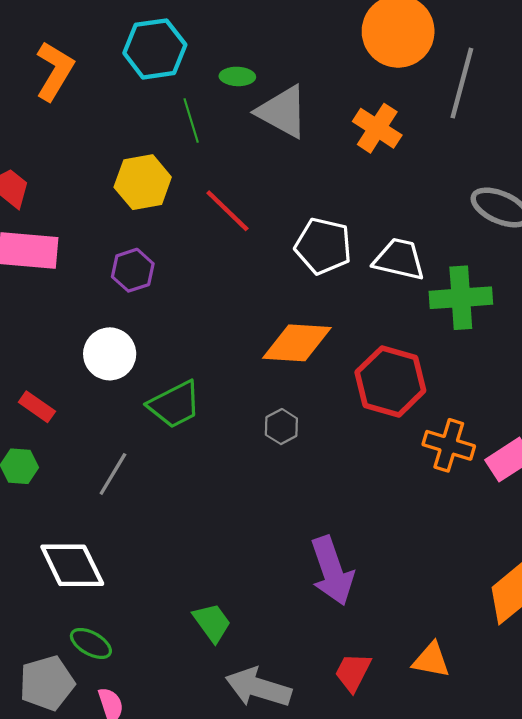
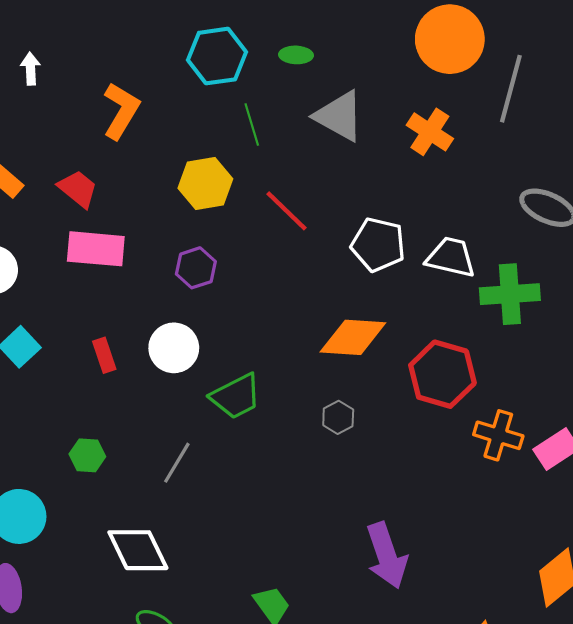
orange L-shape: (55, 71) -> (121, 111), moved
green ellipse: (237, 76) -> (296, 55), moved
red rectangle: (37, 407) -> (104, 355), moved, turned 36

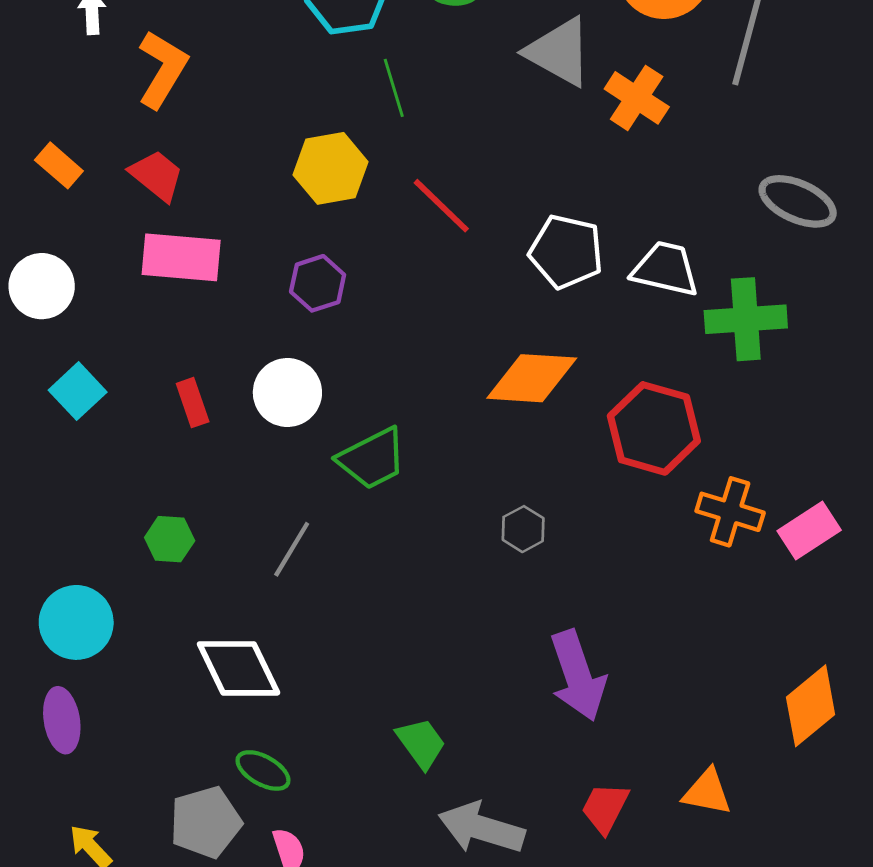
orange L-shape: (121, 111) -> (162, 69), moved
gray triangle: (339, 116) -> (559, 52), moved
gray hexagon: (338, 417) -> (523, 529), moved

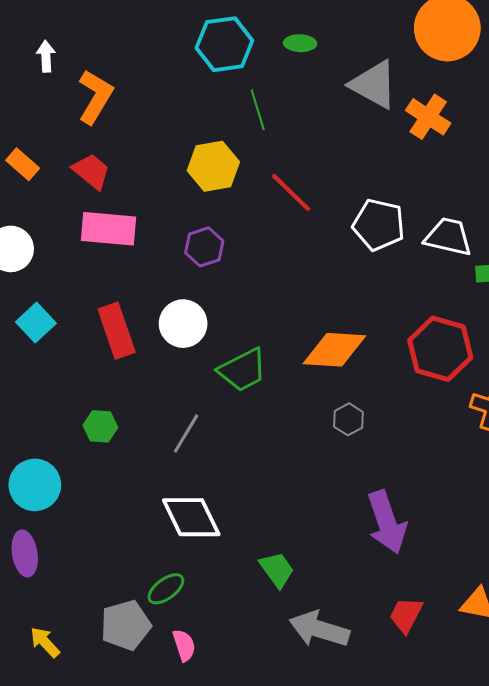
orange diamond: (532, 378) -> (334, 350), moved
red rectangle: (193, 403) -> (117, 331), size x1.6
white diamond: (239, 668) -> (191, 517), moved
green ellipse: (263, 770) -> (166, 589), turned -66

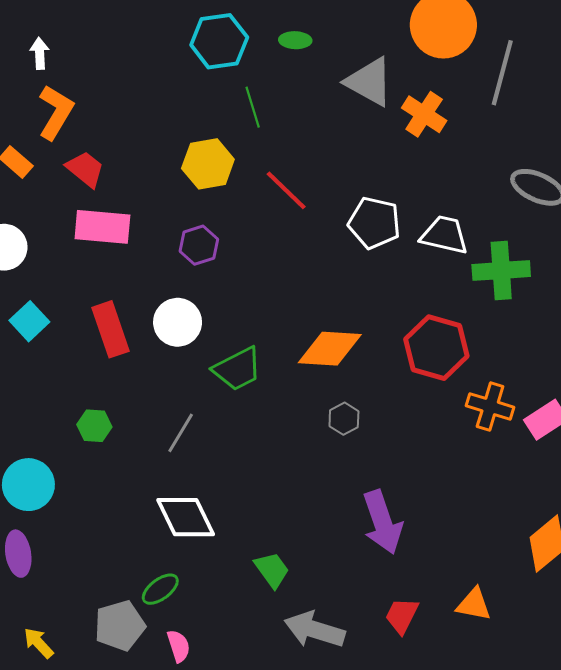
orange L-shape: (95, 97) -> (56, 112), moved

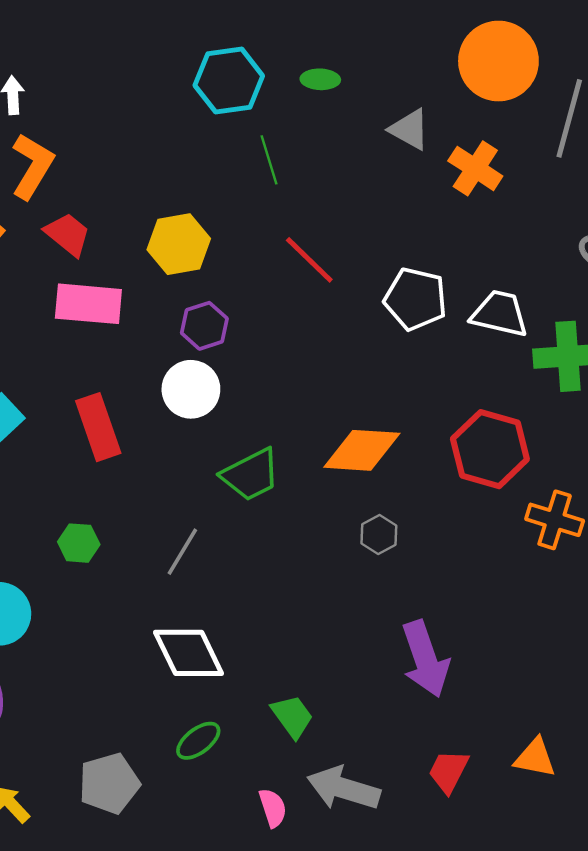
gray triangle: (369, 82) -> (409, 129), size x0.7
yellow hexagon: (208, 164) -> (179, 244), moved
white circle: (178, 322) -> (191, 389), moved
green ellipse: (160, 589) -> (198, 741), moved
pink semicircle: (179, 646) -> (273, 808), moved

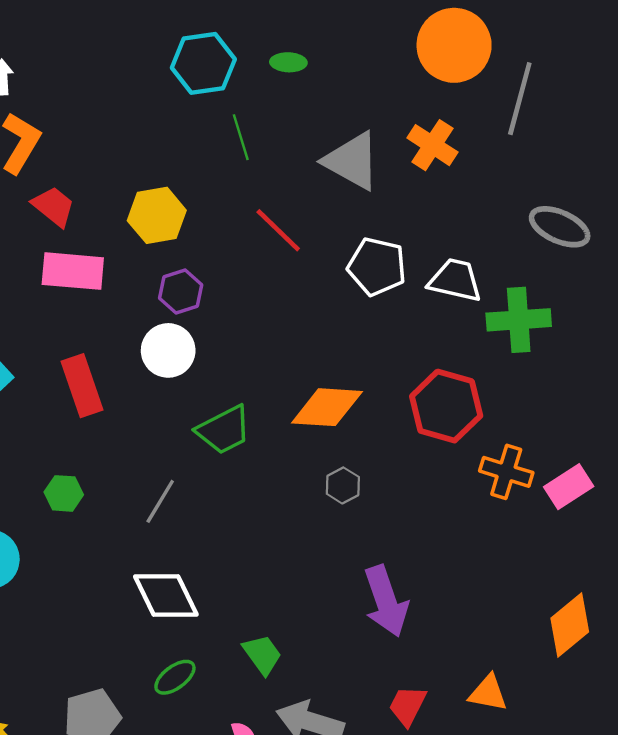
gray triangle: (409, 129) -> (352, 161), moved, size x1.5

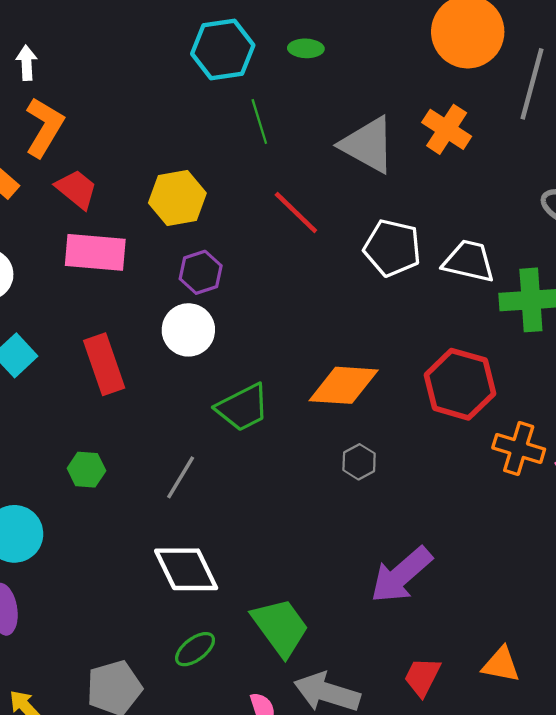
purple arrow: (386, 601) -> (401, 575), turned 68
green trapezoid: (262, 655) -> (280, 627), size x1.5

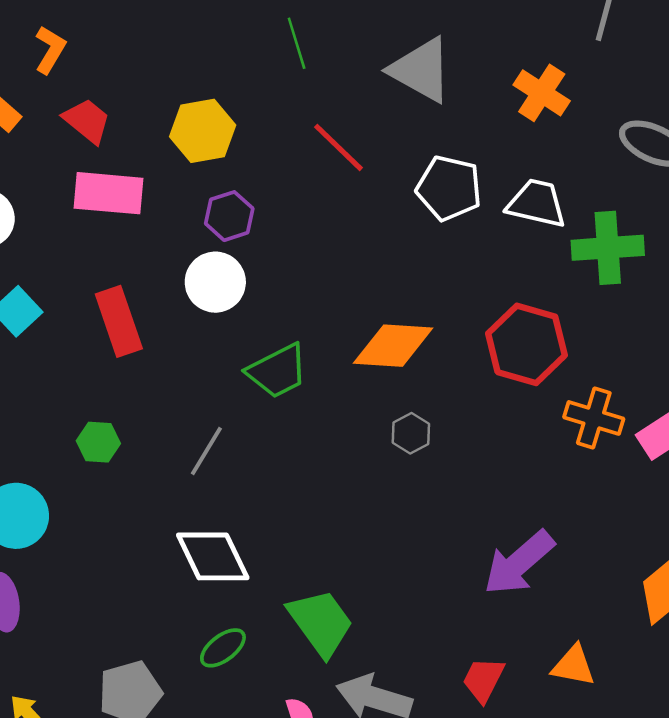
orange L-shape: (44, 127) -> (50, 50), size x0.7
orange cross: (447, 129) -> (542, 93), moved
purple arrow: (401, 575) -> (519, 563), moved

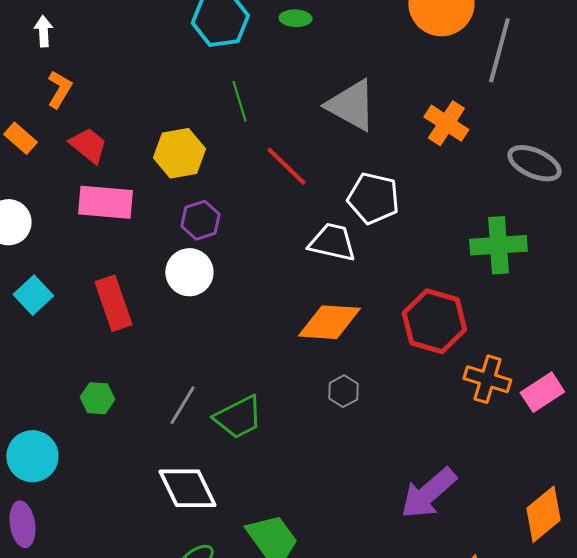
green line: (297, 43) -> (239, 101), moved
white trapezoid: (537, 203) -> (332, 242), moved
green trapezoid: (278, 371) -> (238, 417), moved

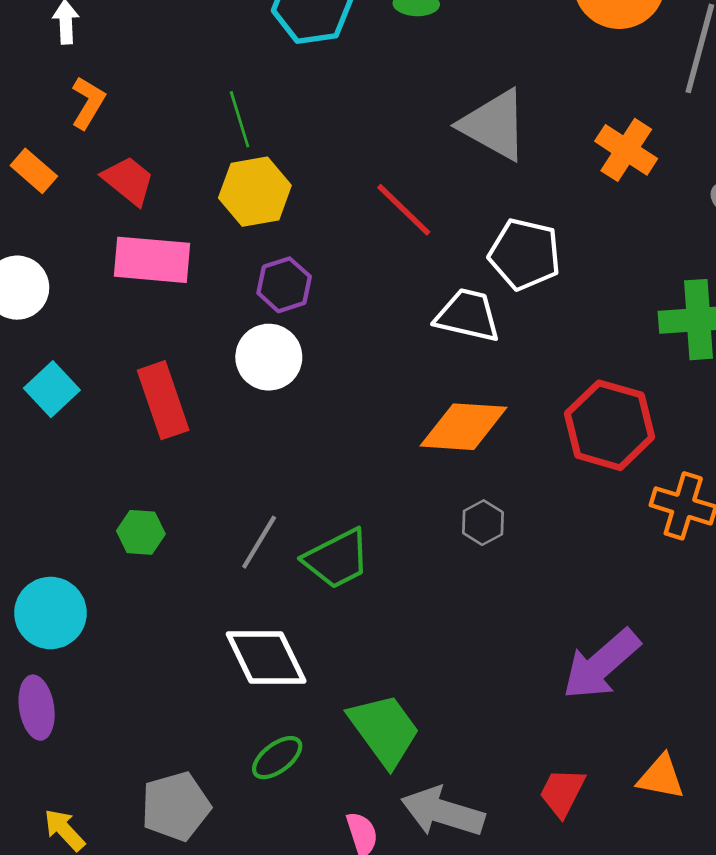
green line: (239, 101) -> (240, 119), moved

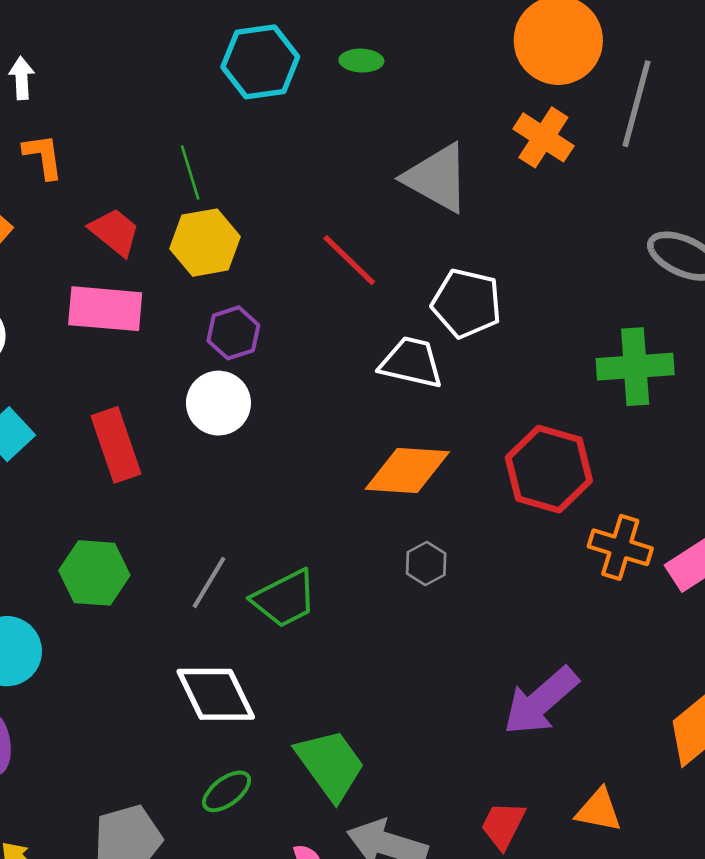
orange L-shape: (88, 103) -> (43, 156), turned -39
orange cross: (626, 150) -> (543, 137), moved
red trapezoid: (128, 181) -> (115, 232), moved
green hexagon: (141, 532) -> (94, 573), size x1.5

